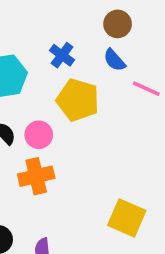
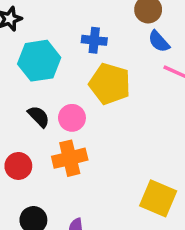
blue cross: (62, 55) -> (94, 40), turned -30
blue semicircle: (114, 60) -> (159, 41), moved

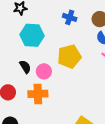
blue cross: (94, 40) -> (70, 17), moved
yellow pentagon: (110, 84) -> (69, 57), turned 30

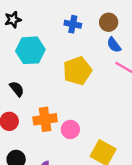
black semicircle: (25, 67) -> (17, 89), moved
pink circle: (44, 71) -> (70, 129), moved

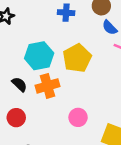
cyan hexagon: (30, 50) -> (39, 56), moved
orange cross: (45, 119) -> (48, 86), moved

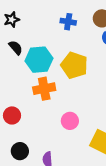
yellow pentagon: (77, 58) -> (74, 65), turned -30
black semicircle: (19, 84) -> (16, 48), moved

